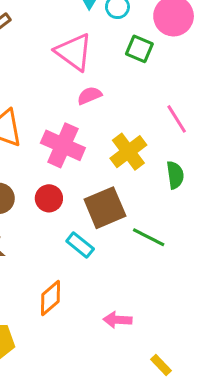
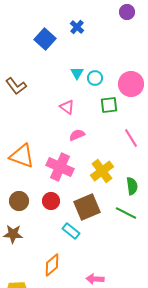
green square: (139, 49) -> (109, 105), turned -30
pink triangle: (74, 52) -> (67, 107), size x0.6
pink line: (177, 119) -> (131, 138), moved
green line: (149, 237) -> (126, 213), moved

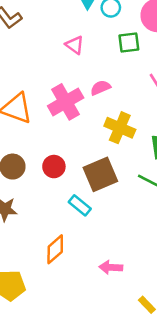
pink semicircle: (77, 135) -> (100, 88), moved
pink cross: (60, 167) -> (66, 102), moved, turned 36
yellow cross: (102, 171) -> (120, 128), turned -30

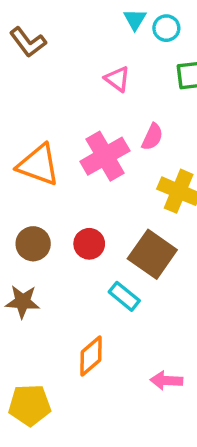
pink semicircle: (100, 88) -> (152, 137), turned 138
brown square: (100, 174) -> (152, 254), turned -32

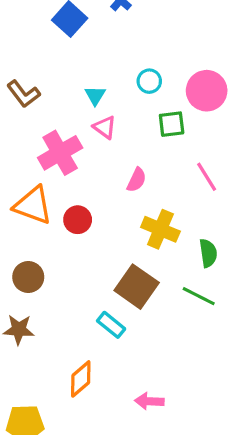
cyan triangle: (135, 19) -> (95, 95), moved
pink cross: (105, 156) -> (60, 153), moved
red circle: (89, 244) -> (78, 220), moved

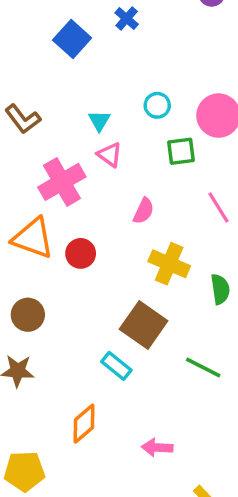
green line: (199, 296) -> (203, 367), moved

